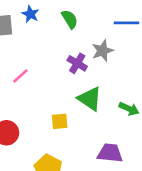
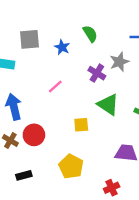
blue star: (30, 14) -> (62, 47), moved
pink line: (20, 76) -> (55, 87), moved

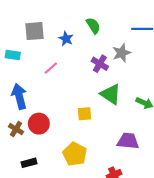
pink line: (55, 87) -> (51, 68), moved

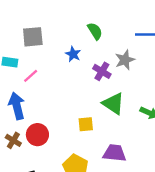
blue star: (66, 39) -> (73, 54), moved
pink line: (51, 68) -> (31, 76), moved
purple trapezoid: (128, 141) -> (115, 153), moved

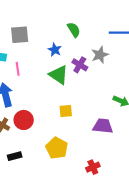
pink line: (31, 76) -> (18, 69), turned -56
green triangle: (113, 104) -> (59, 75), moved
purple trapezoid: (115, 153) -> (103, 126), moved

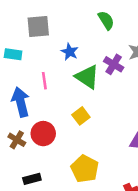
blue star: (55, 50) -> (70, 52), moved
pink line: (18, 69) -> (44, 81), moved
yellow square: (66, 111) -> (81, 116), moved, turned -32

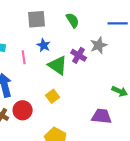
gray square: (38, 27) -> (37, 19), moved
pink line: (44, 81) -> (24, 57), moved

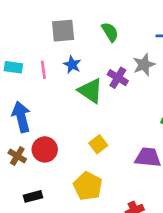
pink line: (24, 57) -> (43, 70), moved
yellow square: (53, 96) -> (98, 144), moved

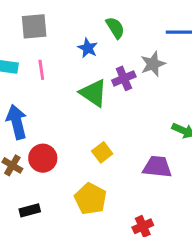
gray square: (63, 31) -> (34, 26), moved
blue star: (72, 65) -> (88, 48), moved
purple cross: (118, 78) -> (124, 78), turned 36

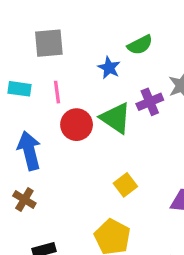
green semicircle: (115, 28) -> (140, 45), turned 95
red circle: (43, 158) -> (77, 125), moved

